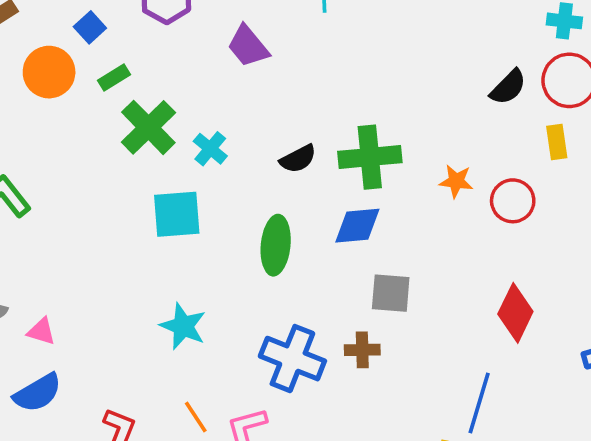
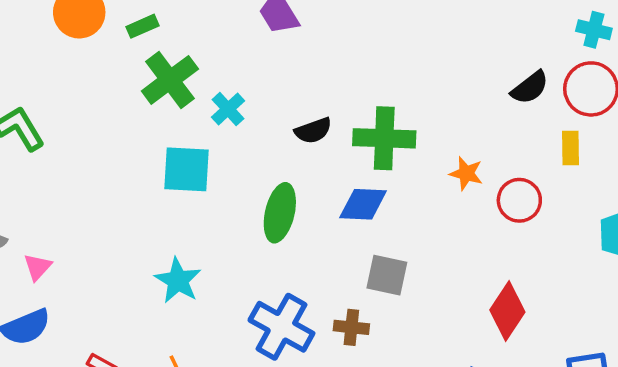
pink triangle: (41, 331) -> (38, 267), turned 48

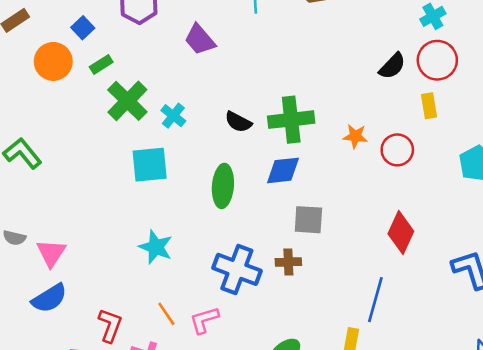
cyan cross: (594, 30) -> (433, 16), turned -35
black semicircle: (313, 131) -> (238, 122), turned 56
pink triangle: (38, 267) -> (51, 253), size x1.4

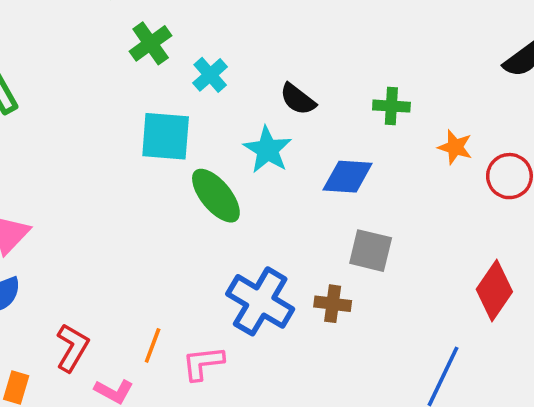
green cross: (127, 101) -> (151, 43), size x0.7
green cross: (291, 120) -> (391, 106), moved, size x0.6
green ellipse: (223, 186) -> (216, 196), moved, turned -54
cyan star: (156, 247) -> (267, 150), moved
orange line: (166, 314) -> (153, 345), turned 45

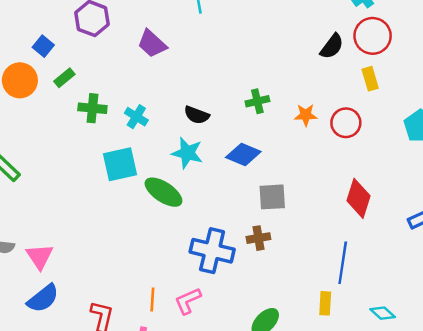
green cross: (151, 43) -> (92, 108), turned -32
blue diamond: (348, 177) -> (243, 155), turned 36

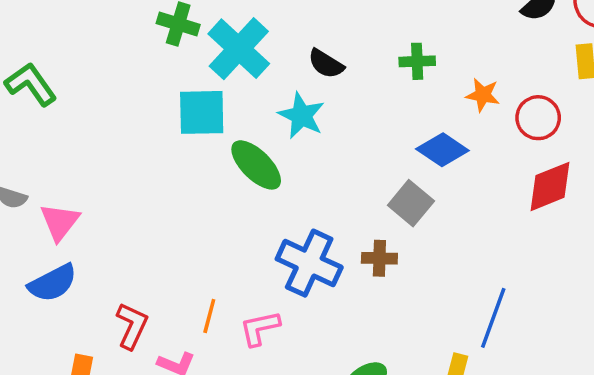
cyan cross: (136, 117) -> (239, 49), size x1.8
blue diamond: (243, 155) -> (442, 150), moved
gray square: (272, 197) -> (411, 203), turned 32
red diamond: (359, 198) -> (550, 186), moved, turned 39

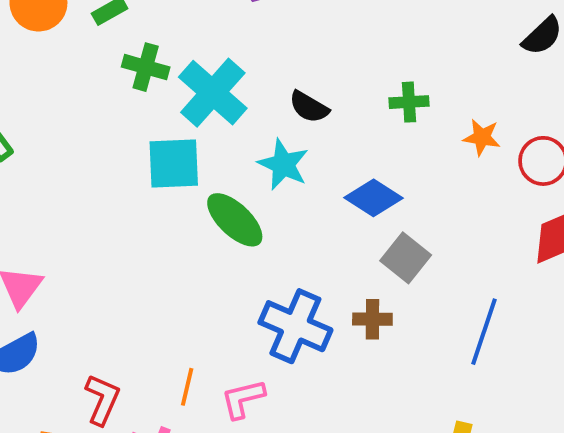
blue diamond: (442, 150) -> (374, 198), moved
blue line: (493, 318) -> (484, 332), moved

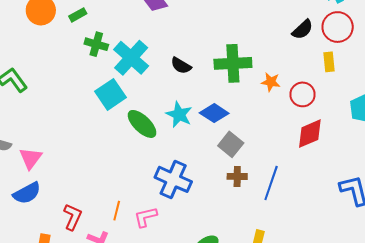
green cross: (409, 102) -> (233, 63), size x1.8
cyan square: (174, 163) -> (110, 94), turned -32
cyan star: (283, 164) -> (179, 115), moved
brown cross: (372, 319) -> (237, 176), moved

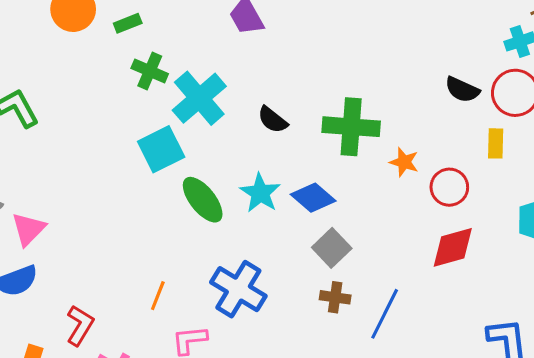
black semicircle: (303, 29) -> (462, 90), turned 60
orange line: (117, 211) -> (158, 296), moved

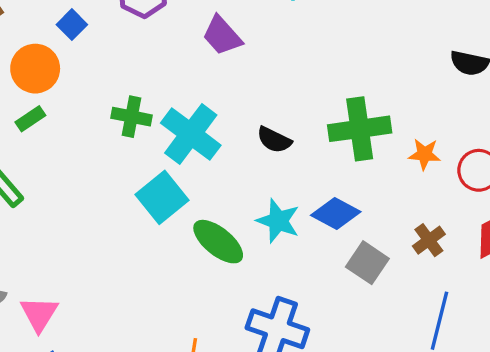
green rectangle: (128, 23) -> (30, 119), moved
brown cross: (335, 297) -> (429, 240), moved, turned -32

